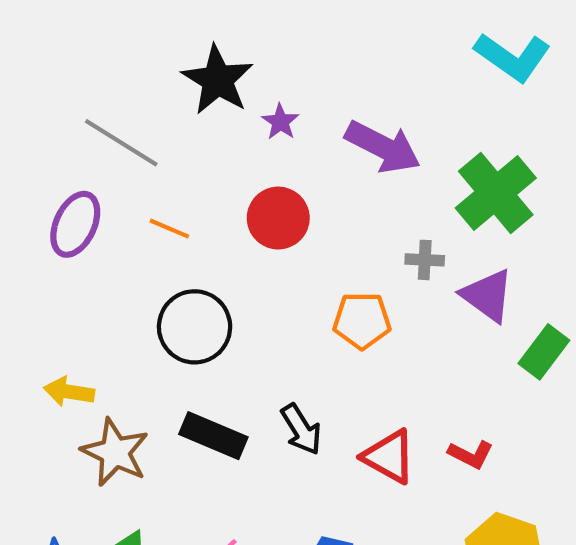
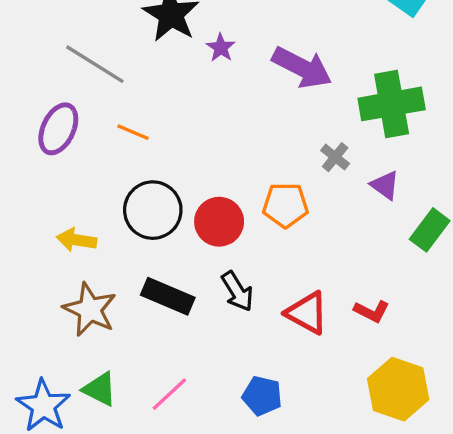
green cross: (496, 193) -> (392, 104), turned 30
red circle: (278, 218) -> (219, 222), moved
gray cross: (425, 260) -> (335, 157), turned 36
purple triangle: (487, 295) -> (385, 185), size x0.7
yellow arrow: (69, 392) -> (77, 240), moved

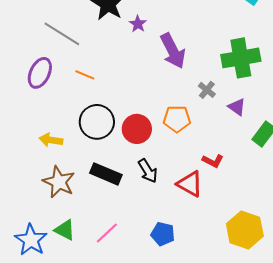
purple arrow: (302, 68) -> (173, 51), moved, turned 36
red L-shape: (372, 311) -> (213, 161), moved

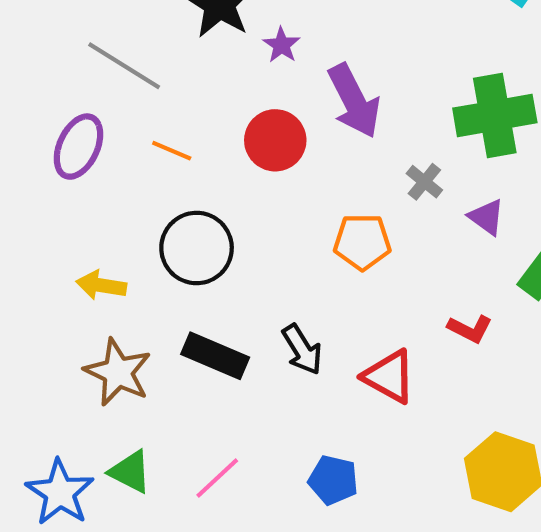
red circle: (137, 129) -> (275, 140), moved
red L-shape: (213, 161) -> (470, 329), moved

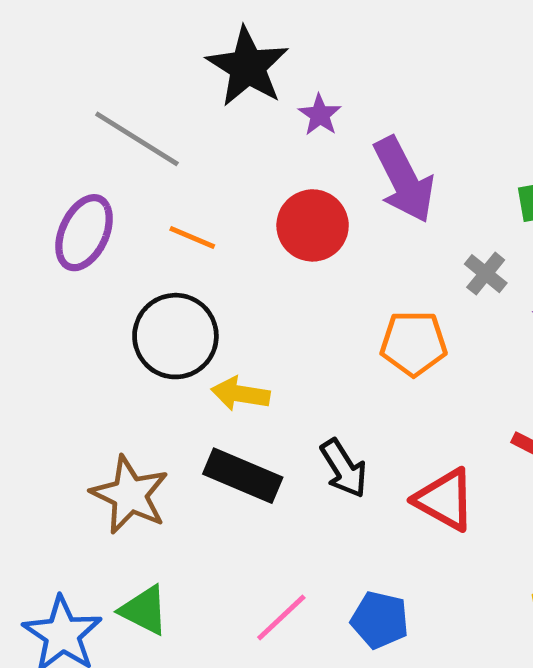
black circle: (197, 248) -> (175, 336), moved
yellow arrow: (101, 285) -> (240, 394), moved
pink line: (217, 478) -> (281, 617), moved

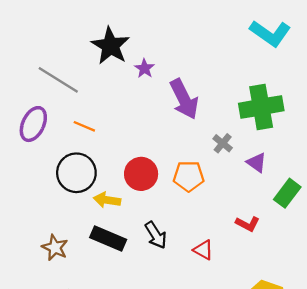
red circle: (313, 225) -> (141, 174), moved
brown star: (130, 495) -> (55, 248), size x0.7
red triangle: (445, 500) -> (203, 250), size x0.7

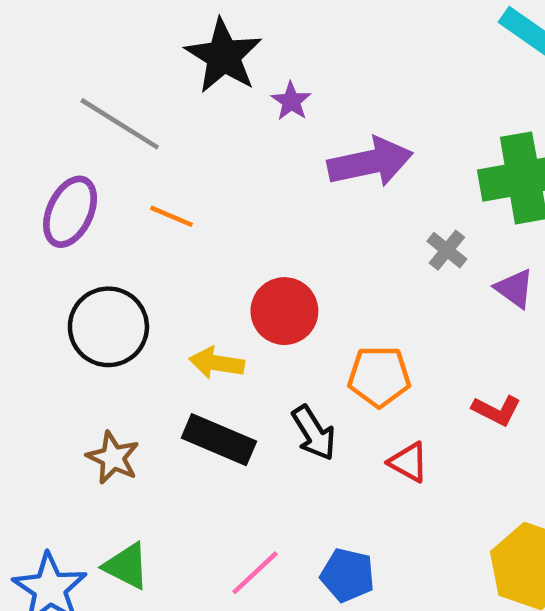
purple arrow: (184, 99) -> (370, 162), turned -75
black circle: (76, 173) -> (108, 327), moved
orange pentagon: (189, 176) -> (379, 376), moved

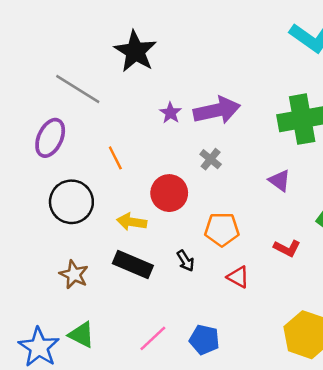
purple star: (291, 101) -> (170, 113), moved
orange line: (172, 216) -> (115, 158), moved, turned 40
gray cross: (447, 250) -> (211, 159), moved
purple triangle: (515, 288) -> (280, 180), moved
black arrow: (314, 433) -> (186, 261), size x0.7

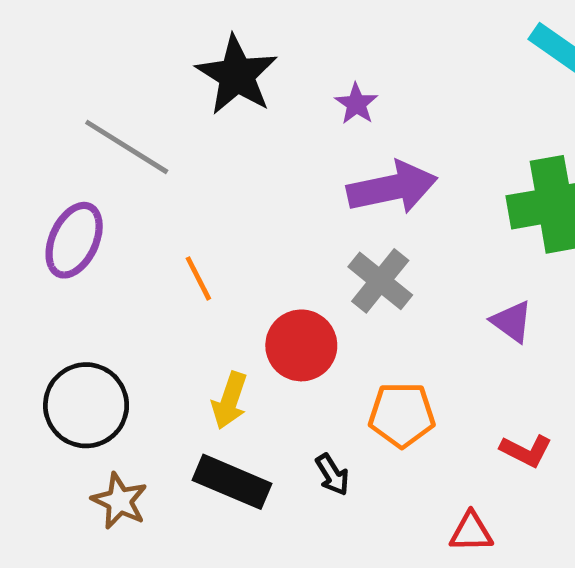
purple star: (170, 113) -> (356, 104), moved
gray cross: (211, 159) -> (380, 281), size x1.5
black circle: (71, 202) -> (86, 405), moved
yellow arrow: (132, 222) -> (230, 400), turned -80
red triangle: (238, 277) -> (471, 532), moved, turned -30

